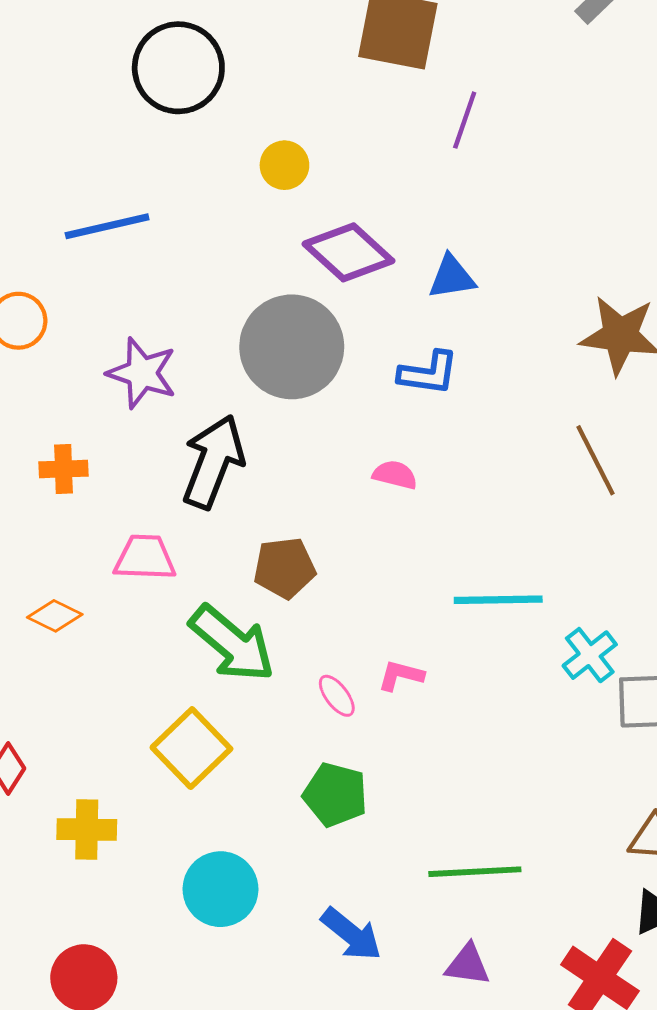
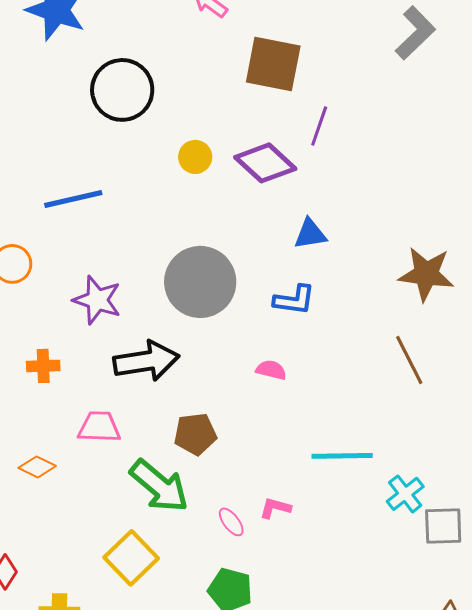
purple diamond: (348, 252) -> (265, 163), moved
black arrow: (213, 462) -> (146, 361), turned 60

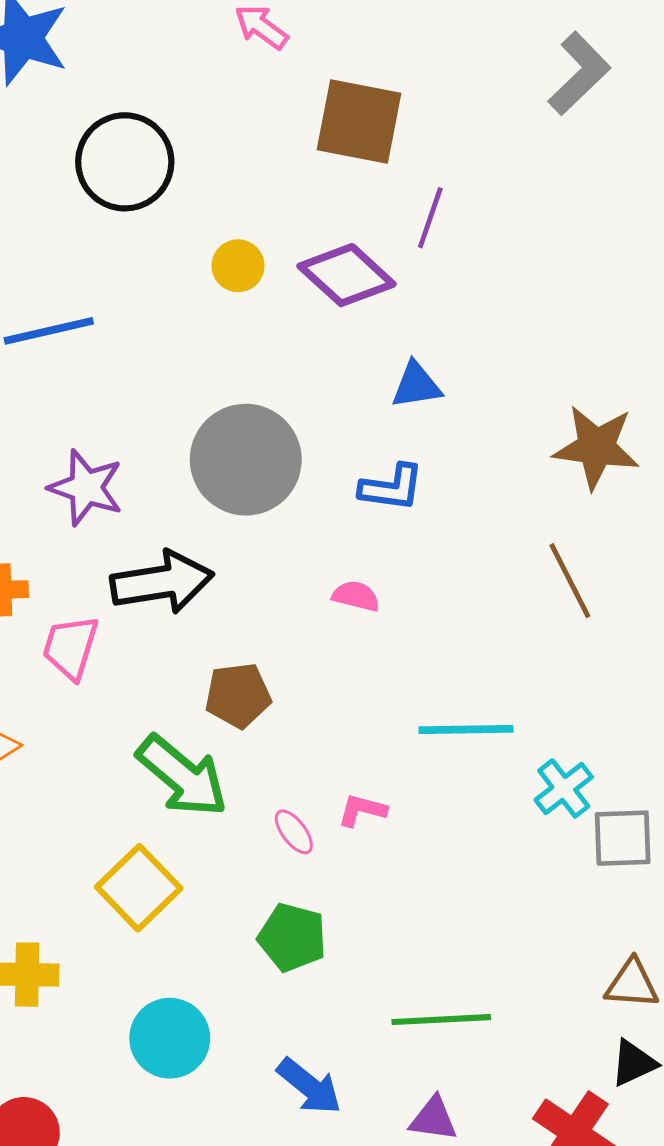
pink trapezoid: (99, 427) -> (70, 647), moved, turned -75

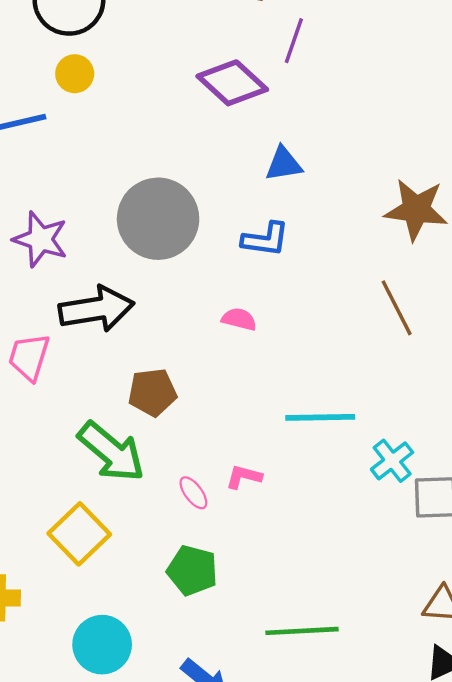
yellow circle: (238, 266) -> (75, 74), moved

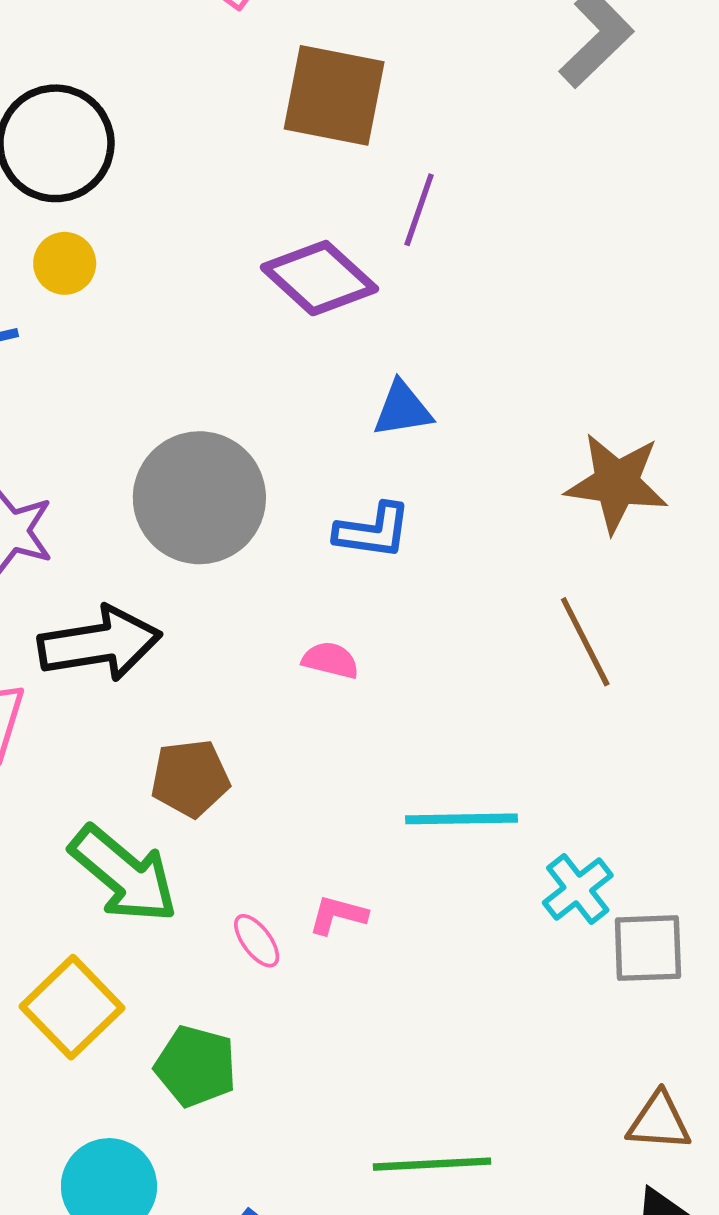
green pentagon: (192, 570) -> (196, 1066), moved

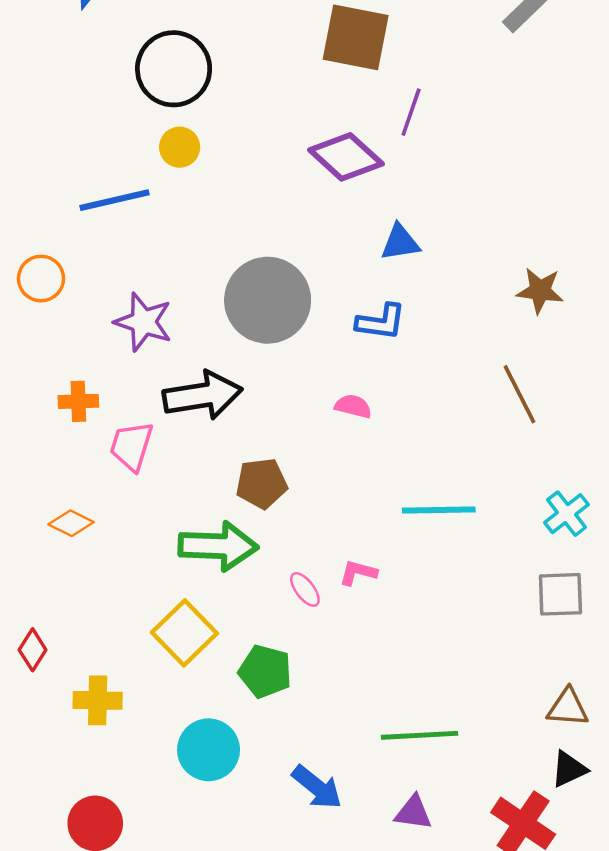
brown star: (617, 483) -> (540, 291), size x0.7
green arrow: (124, 874) -> (218, 546), turned -38
cyan cross: (578, 889) -> (566, 514), moved

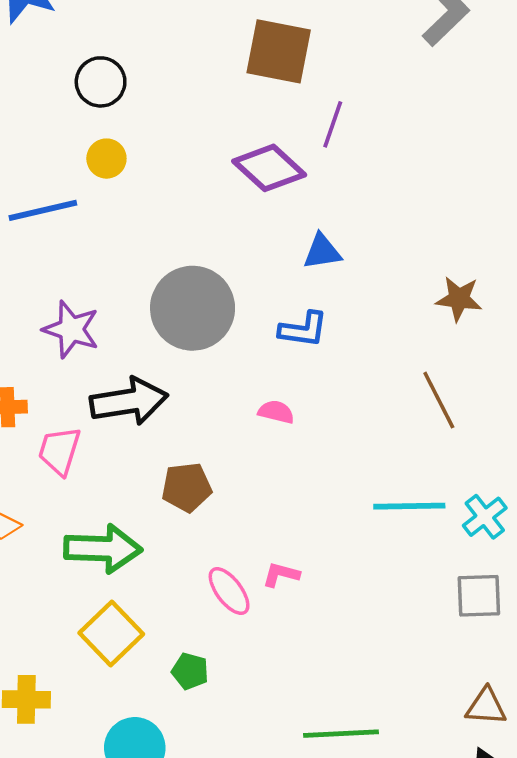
black circle: (174, 69) -> (101, 82), size x0.7
cyan line: (439, 510) -> (409, 506), moved
green arrow: (218, 546) -> (103, 549), moved
pink ellipse: (305, 589) -> (229, 591), size x1.4
green pentagon: (265, 671) -> (190, 671), size x0.7

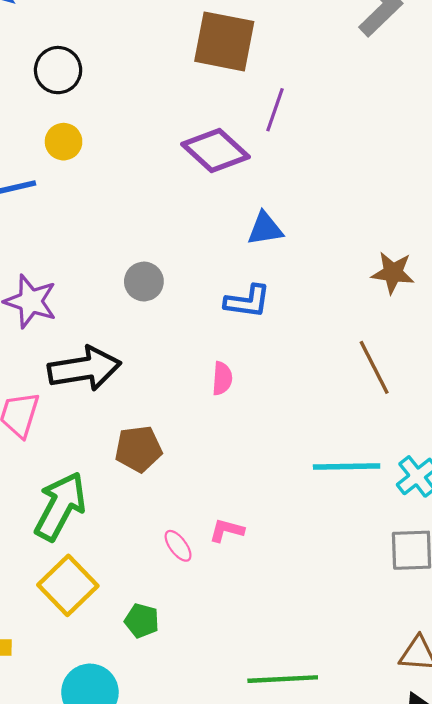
gray circle: (193, 308) -> (144, 282), size x0.5
pink semicircle: (276, 412) -> (222, 378), turned 80
green arrow: (103, 549) -> (60, 506), turned -64
pink ellipse: (229, 591) -> (178, 546), size x0.7

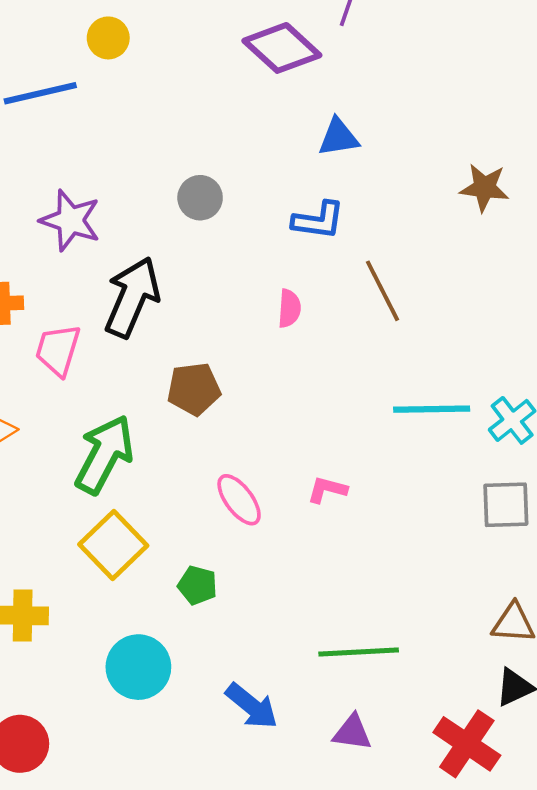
brown line: (374, 367) -> (383, 291), moved
black arrow: (84, 369) -> (132, 297), turned -58
pink L-shape: (227, 530) -> (327, 490), moved
pink ellipse: (178, 546) -> (239, 500), size x1.4

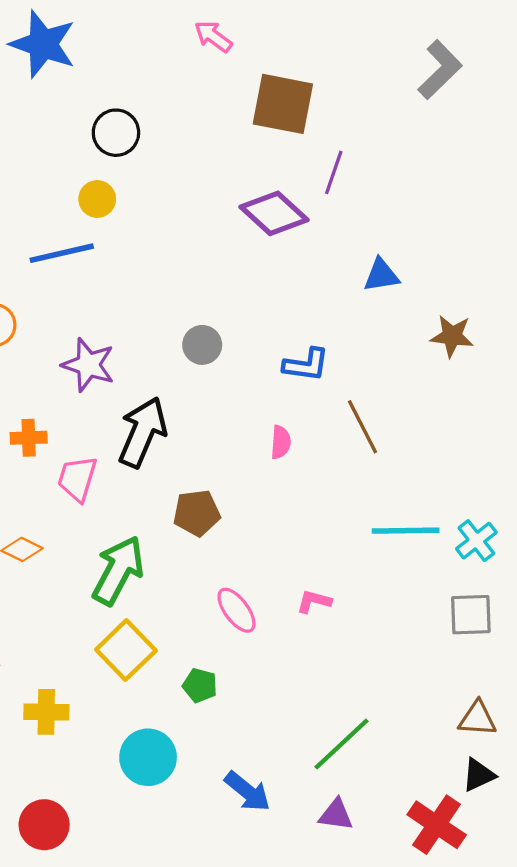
yellow circle: (108, 38) -> (97, 199), moved
blue triangle: (338, 137) -> (381, 275), moved
green line: (359, 652) -> (341, 744), turned -40

